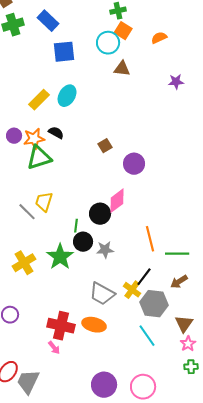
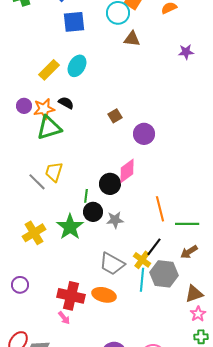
brown triangle: (184, 324) -> (194, 294), turned 36
cyan line: (147, 336) -> (142, 280), moved, turned 40

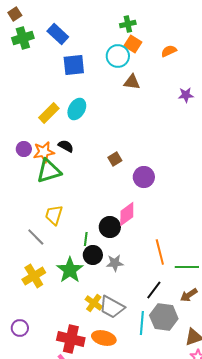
gray line: (37, 182) -> (36, 237), moved
yellow cross: (142, 260) -> (94, 303), moved

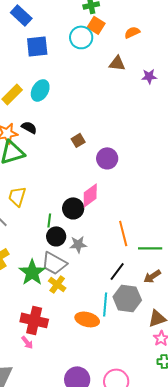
brown triangle: (132, 82) -> (117, 63), moved
green star: (70, 270) -> (32, 272), moved
gray trapezoid: (112, 307) -> (54, 263), moved
orange ellipse: (104, 338) -> (87, 319), moved

